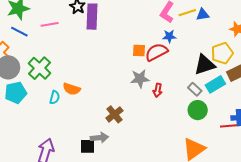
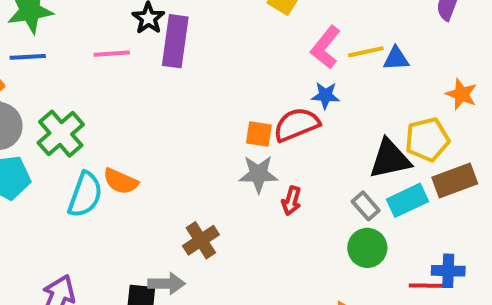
pink line: (50, 24) -> (112, 54), moved
blue line: (19, 32) -> (28, 57), turned -36
orange square: (139, 50) -> (259, 134), moved
cyan semicircle: (55, 97) -> (85, 195), size x1.6

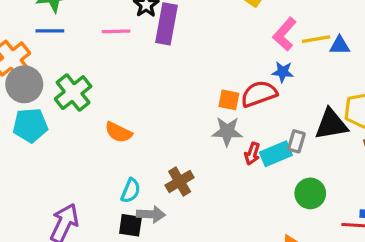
cyan semicircle: (85, 195) -> (131, 191), moved, size x0.7
cyan rectangle: (408, 200) -> (276, 154), moved
gray rectangle: (366, 206) -> (296, 141), moved, turned 55

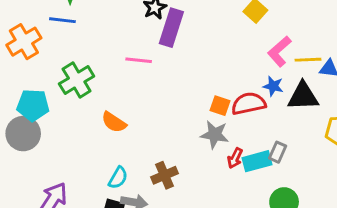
pink line: (116, 31) -> (139, 60), moved
gray circle: (24, 84) -> (23, 134), moved
black triangle: (331, 124) -> (303, 96), moved

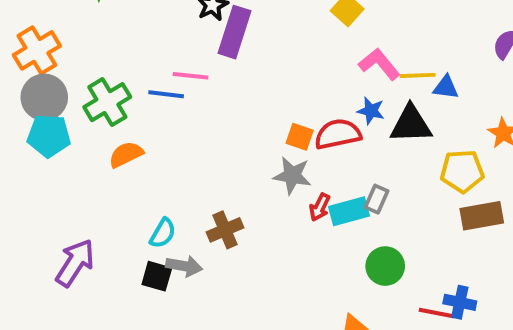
blue line: (62, 20) -> (166, 94), moved
pink L-shape: (279, 51) -> (379, 64), turned 92
orange semicircle: (114, 122) -> (126, 154), moved, turned 120
gray circle: (23, 134) -> (44, 97), moved

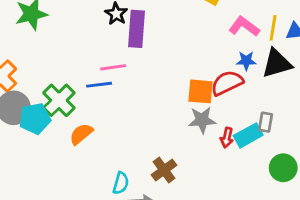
yellow line: (418, 75) -> (273, 28), turned -65
cyan pentagon: (49, 136) -> (35, 119), moved
orange square: (300, 137) -> (200, 91), size x1.4

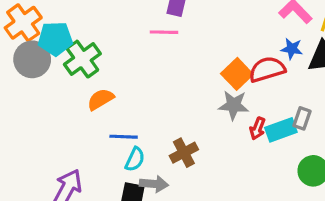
pink line: (113, 67) -> (164, 32), moved
blue line: (99, 85) -> (124, 137), moved
orange square: (200, 91) -> (237, 74), turned 32
cyan pentagon: (35, 119) -> (55, 39), moved

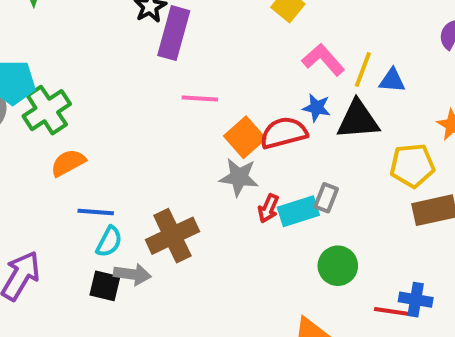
pink line: (164, 32) -> (200, 98), moved
brown cross: (184, 153) -> (172, 236), size x1.4

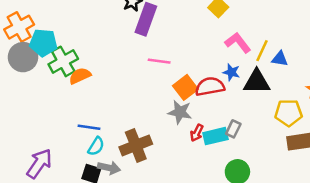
orange semicircle: (68, 163) -> (80, 76), moved

